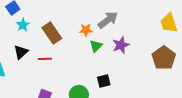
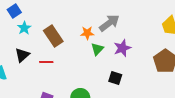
black square: (104, 81) -> (115, 78), moved, turned 32

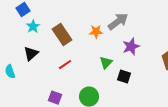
green triangle: (97, 49) -> (106, 63), moved
red line: (46, 62) -> (65, 65), moved, turned -32

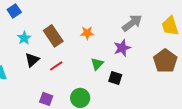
gray arrow: (118, 22) -> (132, 23), moved
cyan star: (33, 27) -> (24, 38), moved
black triangle: (31, 54) -> (32, 60), moved

